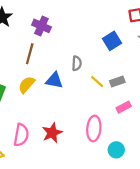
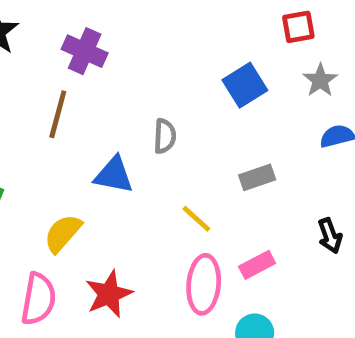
yellow line: (97, 81) -> (196, 219), moved
yellow semicircle: (27, 85) -> (63, 233), moved
pink rectangle: (124, 107) -> (257, 265), moved

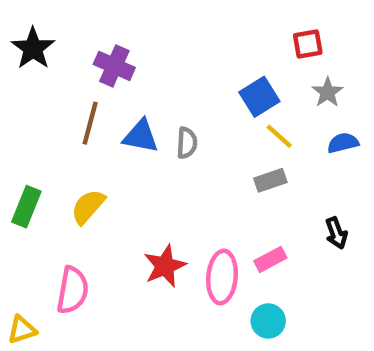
blue triangle: (114, 175) -> (141, 136), moved
yellow line: (196, 219) -> (279, 136), moved
yellow semicircle: (63, 233) -> (88, 207), moved
red star: (109, 294) -> (165, 266), moved

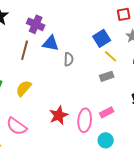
blue triangle: (141, 136) -> (51, 43), moved
pink semicircle: (73, 290) -> (17, 126), turned 115

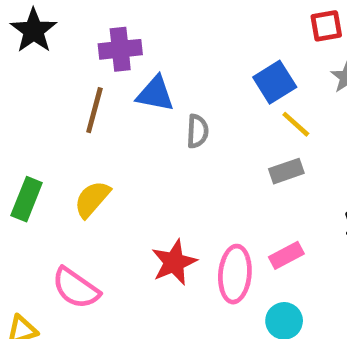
purple cross: (36, 24) -> (120, 49), turned -30

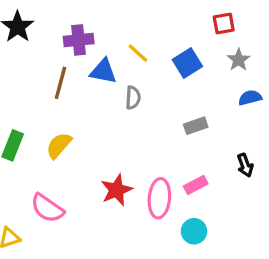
yellow line: (296, 124) -> (138, 53), moved

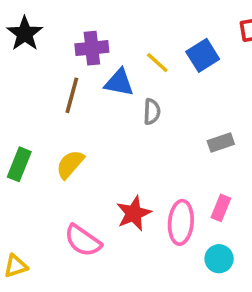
blue square: (187, 63) -> (203, 55), moved
pink rectangle: (196, 185) -> (221, 208), turned -40
pink semicircle: (47, 208) -> (83, 241), moved

